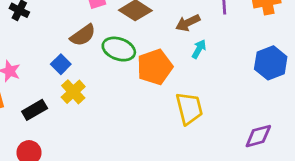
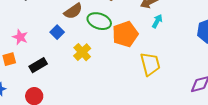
yellow cross: (73, 92) -> (82, 52), moved

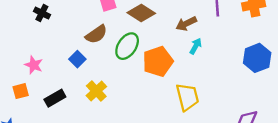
green ellipse: (99, 21) -> (127, 46), turned -75
yellow cross: (82, 52) -> (96, 91), moved

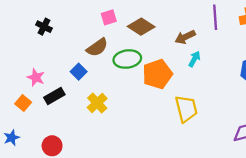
green ellipse: (127, 46) -> (127, 59), turned 48
orange square: (21, 91) -> (23, 103), turned -35
black rectangle: (55, 98) -> (54, 96), moved

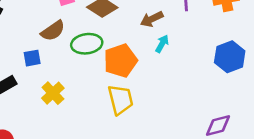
blue square: (79, 72) -> (32, 58), turned 35
yellow trapezoid: (186, 109) -> (121, 100), moved

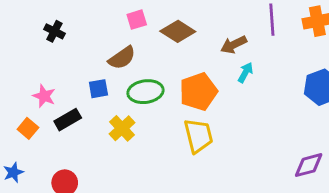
green ellipse: (87, 44) -> (146, 92), moved

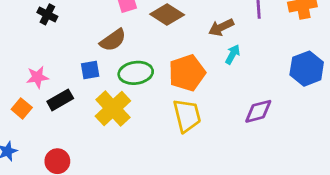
pink star: (44, 96) -> (37, 77), turned -30
yellow cross: (122, 128) -> (113, 108), size x1.4
purple diamond: (309, 165) -> (258, 111), moved

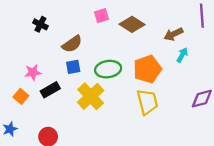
brown semicircle: (113, 40) -> (72, 44), moved

